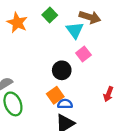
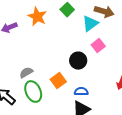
cyan triangle: (75, 30) -> (90, 24), turned 30
orange square: (55, 95) -> (58, 81), moved

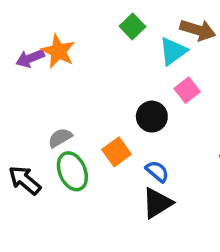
orange star: (37, 17) -> (58, 51), moved
blue semicircle: (81, 92) -> (157, 171), turned 40

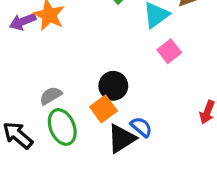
black circle: (152, 117) -> (113, 86), moved
black triangle: (157, 203) -> (122, 139), moved

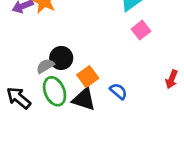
black circle: (113, 86) -> (61, 58), moved
black triangle: (122, 139) -> (84, 99), moved, turned 50

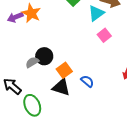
green ellipse: (55, 91) -> (32, 105), moved

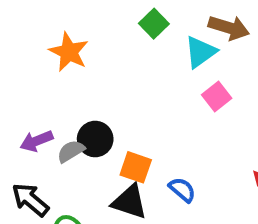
purple arrow: (15, 17) -> (36, 141), moved
orange square: (64, 70) -> (136, 167), turned -35

